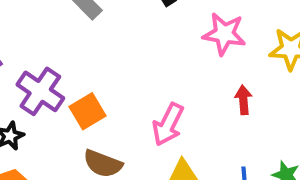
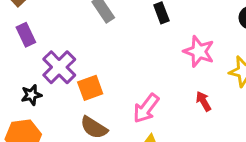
red arrow: (243, 100) -> (203, 101), turned -36

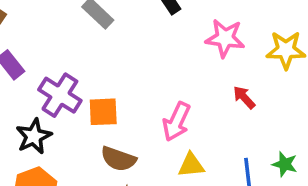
orange square: (90, 88) -> (103, 112), turned 30
black star: (31, 95) -> (34, 136), size x1.4

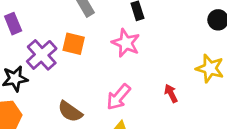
pink star: (225, 38) -> (126, 43), moved
orange square: (103, 112) -> (74, 44), moved

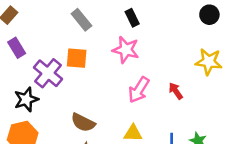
pink arrow: (118, 97) -> (139, 90), moved

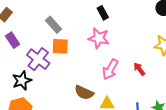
gray rectangle: (81, 20) -> (53, 25), moved
brown semicircle: (83, 123) -> (84, 93), moved

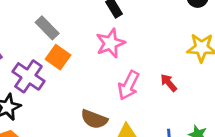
pink star: (99, 38) -> (110, 43), turned -30
orange square: (60, 46) -> (58, 57), turned 36

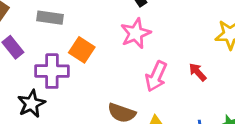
gray rectangle: (47, 28) -> (50, 18), moved, turned -35
purple cross: (28, 76) -> (52, 71), turned -32

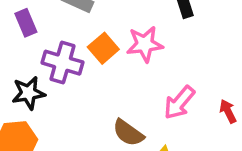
pink star: (136, 33) -> (145, 44), moved

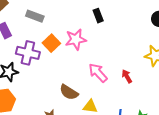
pink arrow: (179, 103) -> (98, 73), turned 100

